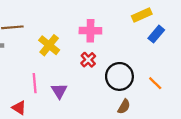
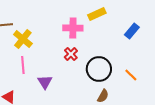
yellow rectangle: (142, 15) -> (97, 14), moved
yellow cross: (49, 45) -> (23, 39), moved
pink line: (35, 83) -> (23, 65), moved

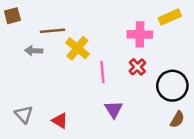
pink line: (23, 65) -> (102, 72), moved
purple triangle: (45, 82) -> (114, 109), moved

